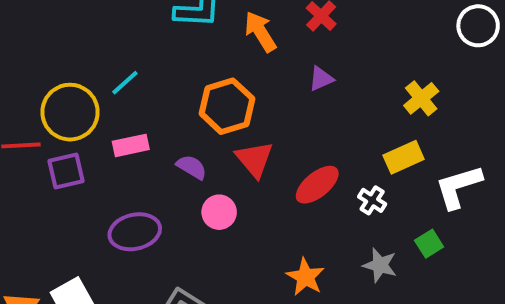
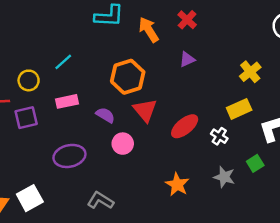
yellow circle: (70, 112) -> (29, 80), size x0.6

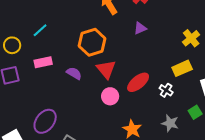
pink circle: (123, 144) -> (110, 96), moved
purple ellipse: (69, 156) -> (45, 121), moved, turned -40

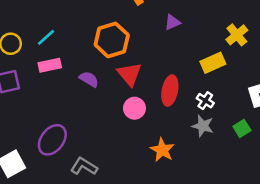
cyan line: (40, 30) -> (46, 37), moved
yellow rectangle: (182, 68) -> (213, 63), moved
red ellipse: (138, 82) -> (170, 91), turned -40
gray star: (170, 123) -> (203, 126), moved

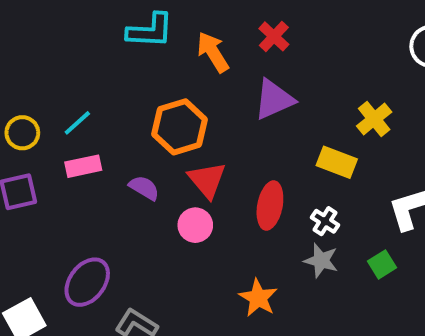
purple triangle: (172, 22) -> (274, 99), size x1.6
yellow rectangle: (213, 63) -> (337, 162), turned 45
pink circle: (134, 108) -> (195, 225), moved

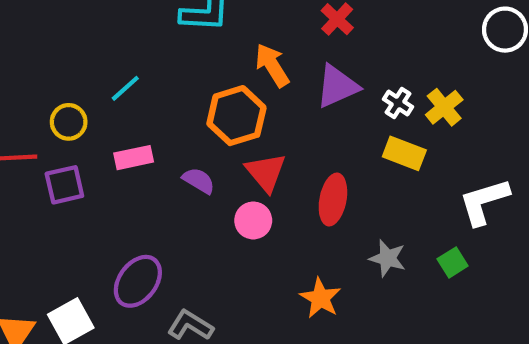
orange arrow: (213, 52) -> (272, 65), moved
cyan line: (77, 123) -> (125, 88), moved
white cross: (325, 221) -> (398, 103), moved

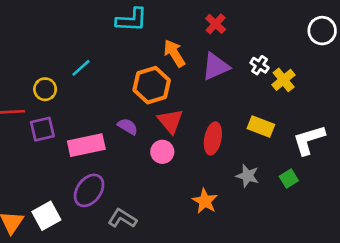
white cross: (398, 103) -> (260, 65), moved
yellow rectangle: (404, 153) -> (261, 126), moved
pink rectangle: (134, 158) -> (86, 145), moved, size x1.5

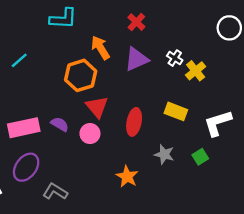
purple semicircle: (128, 126) -> (60, 124), moved

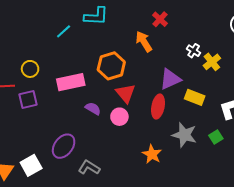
orange arrow: (100, 48) -> (144, 42), moved
purple triangle: (136, 59) -> (170, 79), moved
cyan line: (19, 60) -> (64, 31), moved
pink rectangle: (24, 128) -> (71, 82), moved
gray star: (164, 154) -> (184, 135), size x1.4

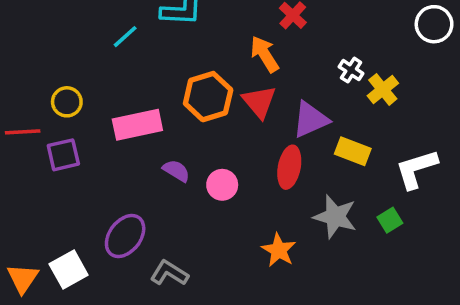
red triangle: (126, 93) -> (259, 102), moved

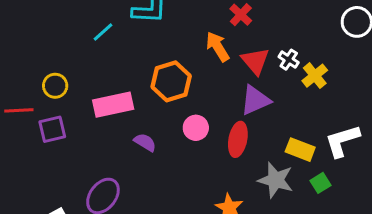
red triangle: (259, 102) -> (255, 61), moved
yellow rectangle: (353, 151) -> (300, 150), moved
pink circle: (222, 185) -> (196, 128), moved

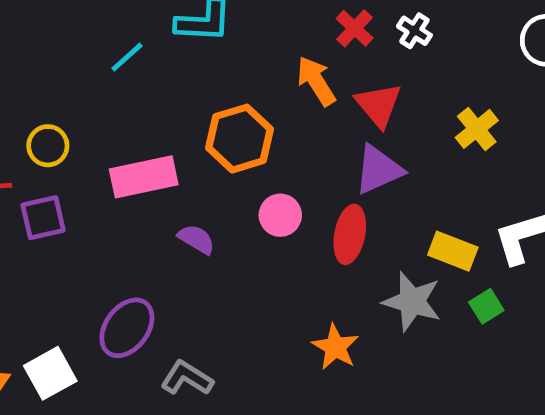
white cross: (289, 60) -> (414, 31), moved

